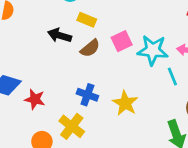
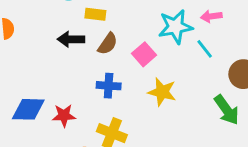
pink square: (122, 41) -> (144, 54), moved
blue cross: (87, 95) -> (109, 86), moved

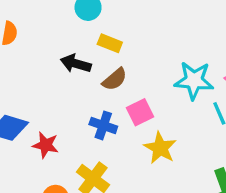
pink square: (144, 54) -> (140, 112), moved

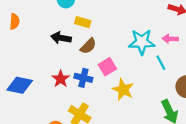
red star: (46, 145) -> (61, 79), moved, turned 30

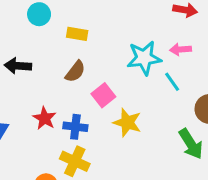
yellow rectangle: (83, 22) -> (77, 34), moved
black arrow: (61, 38) -> (18, 66), moved
blue cross: (83, 78) -> (75, 127), moved

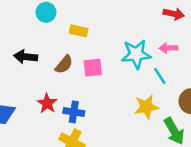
brown semicircle: (75, 71) -> (64, 64), moved
pink square: (103, 95) -> (93, 68), moved, turned 30
yellow star: (127, 123) -> (146, 107), moved, turned -30

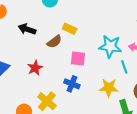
yellow rectangle: (79, 31) -> (70, 29), moved
pink square: (93, 68) -> (78, 58), moved
blue cross: (74, 112) -> (72, 84), moved

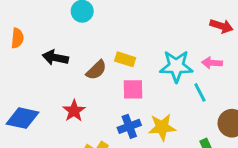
yellow rectangle: (70, 29) -> (125, 59), moved
blue cross: (72, 84) -> (129, 126), turned -35
yellow star: (109, 88) -> (162, 127), moved

